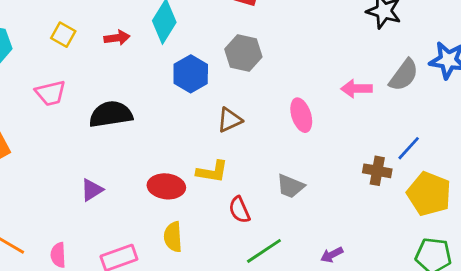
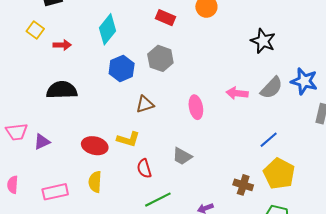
red arrow: (117, 38) -> (62, 45), moved
pink trapezoid: (51, 93) -> (17, 132), moved
brown cross: (377, 171) -> (243, 185), moved

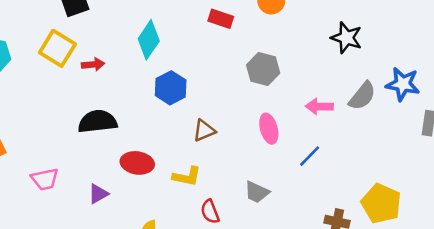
yellow square: (35, 30) -> (57, 48), size x1.6
gray hexagon: (160, 58) -> (263, 69), moved
blue line: (269, 140) -> (310, 156), moved
purple triangle: (42, 142) -> (98, 194), moved
red ellipse: (95, 146) -> (137, 163), moved

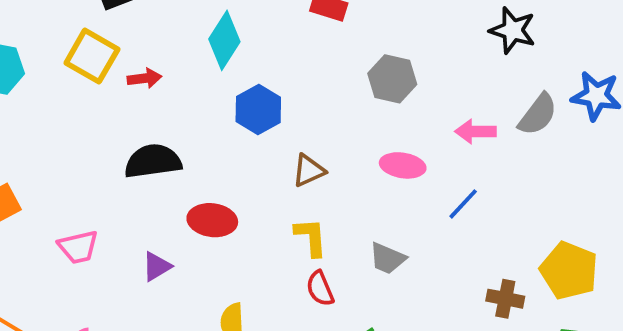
pink ellipse: (269, 129) -> (403, 165), turned -64
yellow L-shape: (187, 176) -> (311, 237), moved, turned -104

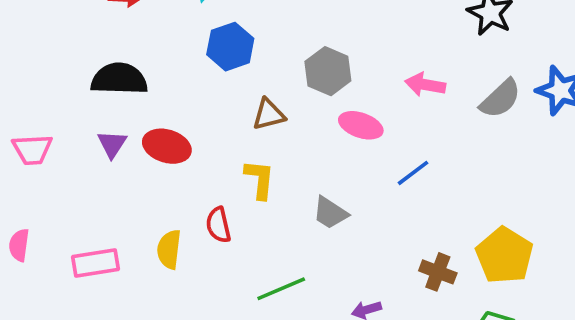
gray hexagon: (392, 79) -> (328, 71), moved
pink arrow: (475, 131) -> (425, 85), moved
purple triangle: (157, 266) -> (112, 144), moved, turned -36
red semicircle: (320, 289) -> (218, 225), moved

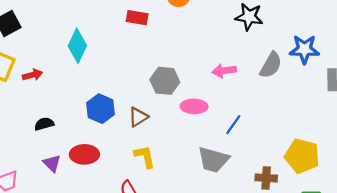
blue hexagon: (230, 47) -> (100, 109), moved
black semicircle: (119, 79) -> (44, 124), size x0.6
gray trapezoid: (330, 213) -> (213, 160), moved, size x1.4

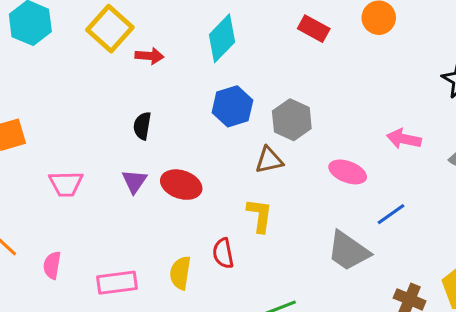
gray hexagon: (165, 81) -> (292, 120), moved
blue hexagon: (100, 109) -> (232, 106), moved
black semicircle: (44, 124) -> (142, 126), turned -84

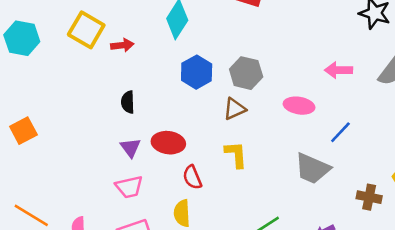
pink trapezoid: (66, 184) -> (129, 187), moved
red semicircle: (223, 253) -> (192, 177), moved

